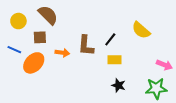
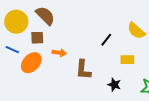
yellow circle: (18, 21) -> (16, 22), size x1.5
brown L-shape: (86, 46) -> (83, 70), moved
yellow rectangle: (114, 60) -> (127, 60), moved

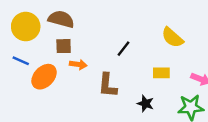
brown semicircle: (45, 16) -> (61, 19), turned -30
brown square: (37, 38) -> (64, 46), moved
black line: (106, 40) -> (124, 49), moved

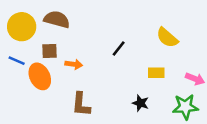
brown square: (64, 46) -> (49, 51), moved
orange ellipse: (44, 77) -> (40, 76), turned -70
brown L-shape: (108, 85) -> (81, 104), moved

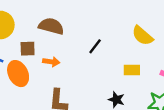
brown semicircle: (57, 19) -> (51, 26), moved

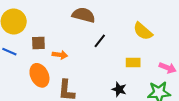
brown semicircle: (51, 26) -> (84, 15), moved
orange ellipse: (18, 74) -> (39, 75), moved

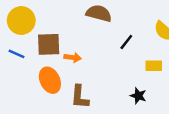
black line: (100, 41) -> (126, 42), moved
brown square: (38, 43) -> (49, 44), size x1.5

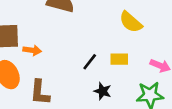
black line: (126, 42) -> (90, 62), moved

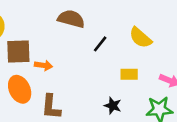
black line: (90, 62) -> (100, 44), moved

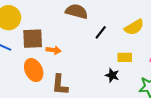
yellow semicircle: (140, 38) -> (134, 27), turned -72
black star: (113, 106) -> (112, 75), moved

